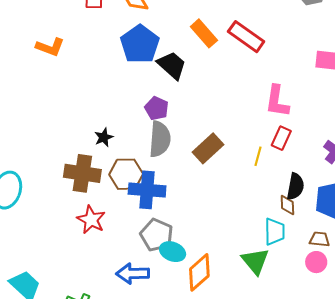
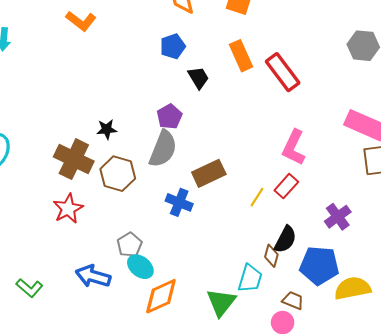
blue pentagon: (140, 44) -> (173, 46), size x0.6
black trapezoid: (172, 65) -> (198, 78), size x0.7
blue cross: (147, 190) -> (179, 202), moved, size x0.7
gray pentagon: (157, 235) -> (129, 245), size x0.7

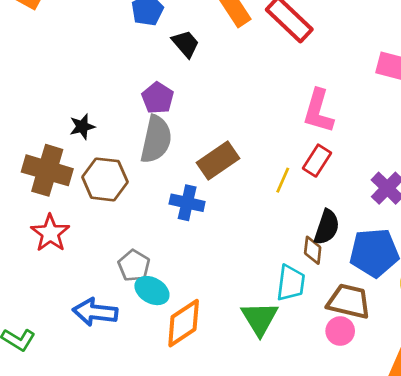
brown trapezoid: (293, 300) -> (349, 301), size x1.6

